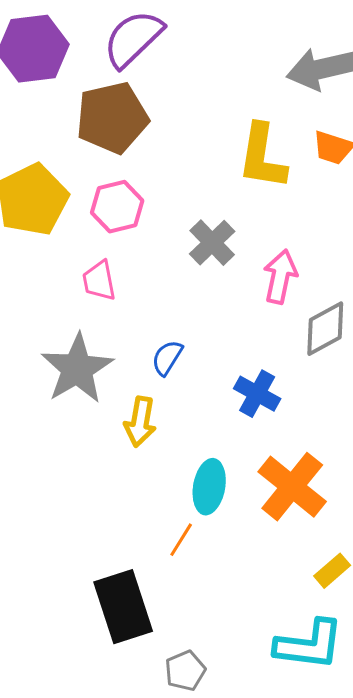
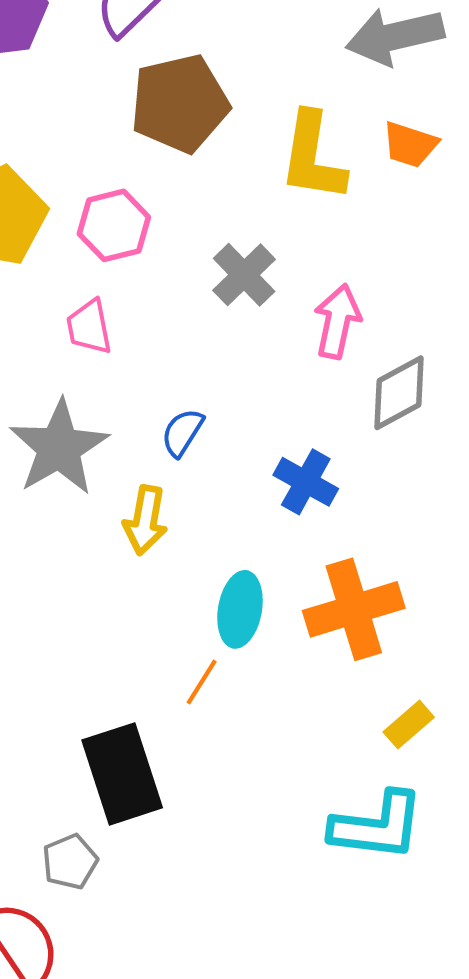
brown pentagon: (112, 118) -> (180, 103), moved
orange cross: (292, 487) -> (354, 609), turned 34
gray pentagon: (185, 671) -> (70, 862), moved

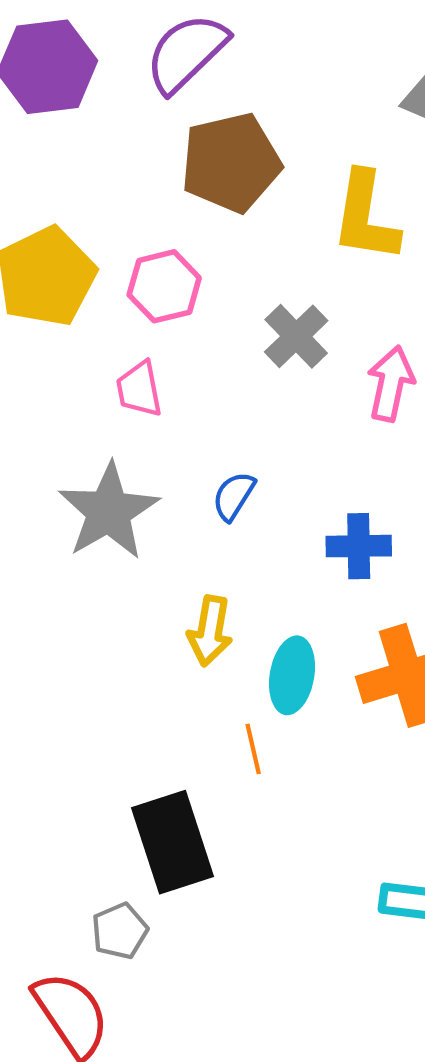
blue cross: (306, 482) -> (359, 546), turned -30
yellow arrow: (145, 520) -> (210, 631), moved
orange line: (202, 682) -> (253, 749), turned -45

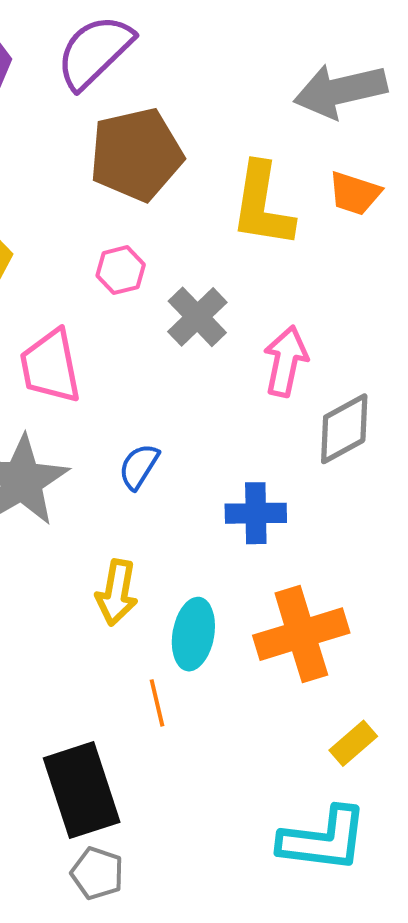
pink hexagon: (164, 286) -> (121, 270), moved, size x0.7
pink trapezoid: (139, 389) -> (50, 366), size x1.4
gray pentagon: (120, 931) -> (97, 873), moved, turned -30

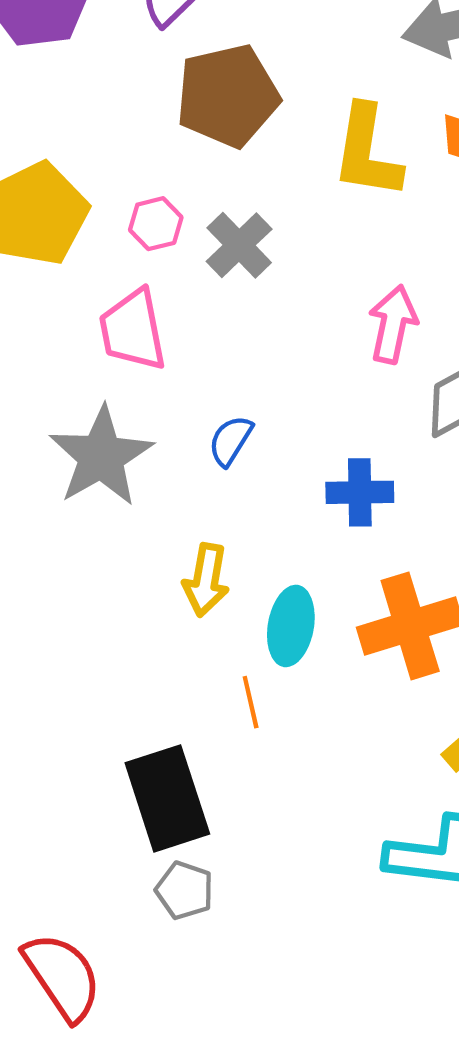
pink hexagon: (121, 270) -> (156, 224), moved
gray cross: (197, 317) -> (239, 245), moved

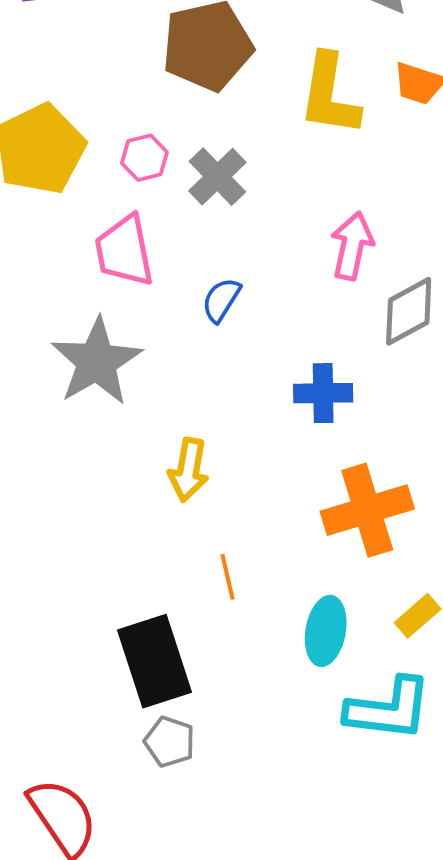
blue semicircle: (230, 441) -> (221, 300), moved
cyan ellipse: (291, 626) -> (326, 631), moved

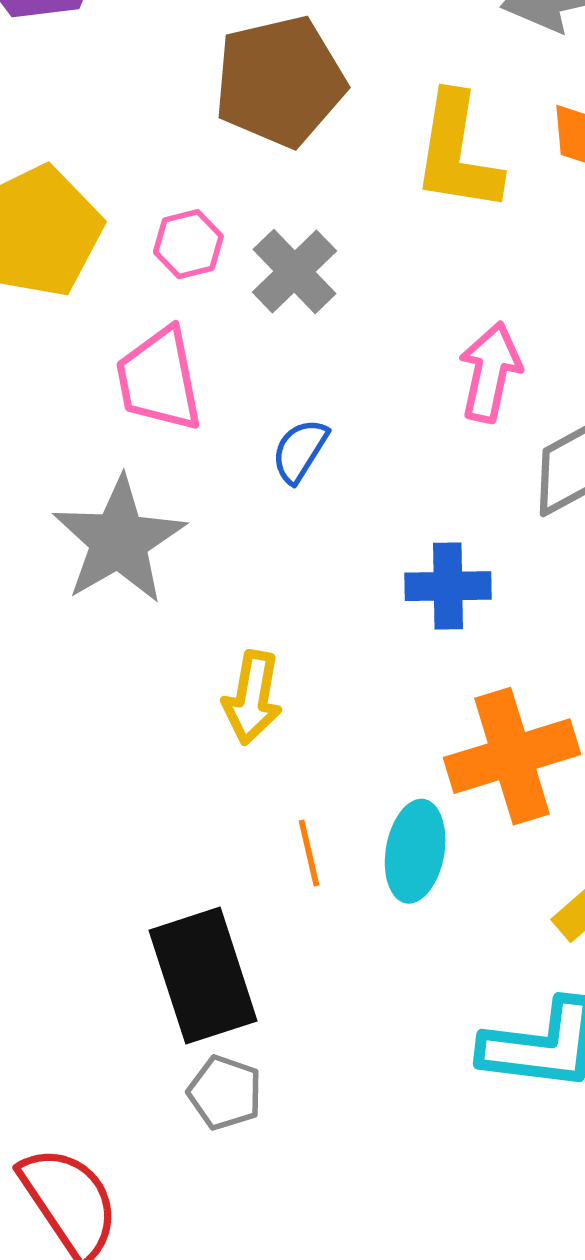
cyan ellipse: (326, 631) -> (415, 851), moved

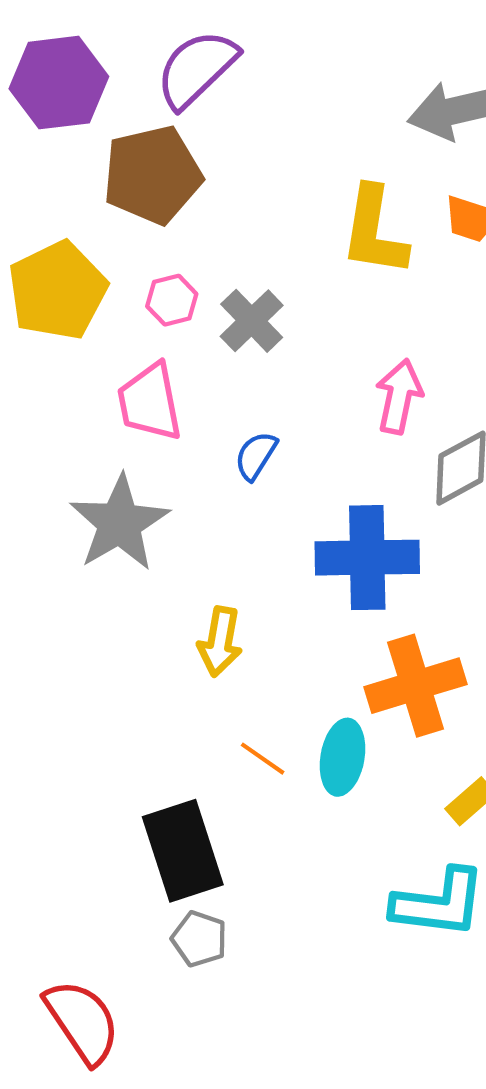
brown pentagon: (280, 81) -> (153, 175), moved
blue cross: (448, 586) -> (367, 558), size x1.6
orange line: (309, 853) -> (263, 759), turned -42

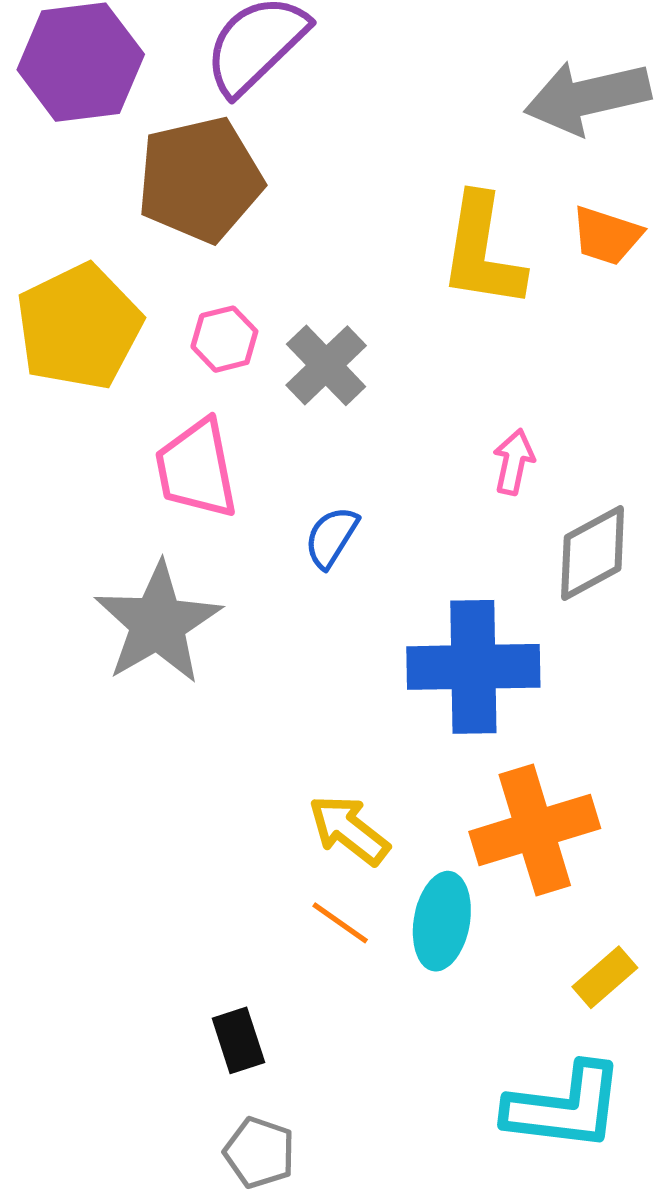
pink arrow: (399, 396) -> (514, 462), size x0.7
yellow arrow: (220, 642) -> (349, 830), moved, turned 118
black rectangle: (183, 851) -> (238, 1040), size x0.5

